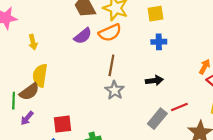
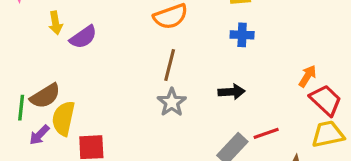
purple semicircle: (83, 36) -> (83, 37), moved
yellow semicircle: (40, 75) -> (63, 118), moved

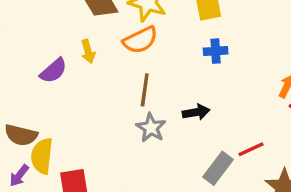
yellow arrow: (56, 23) -> (88, 51), moved
black arrow: (232, 92) -> (196, 112), moved
brown semicircle: (45, 96) -> (21, 135), turned 52

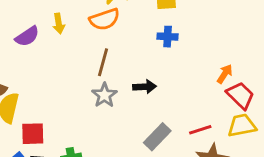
red line: (251, 149) -> (200, 130), moved

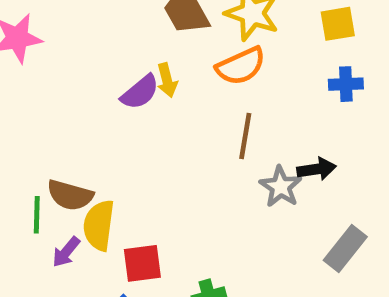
purple semicircle: (27, 36) -> (140, 92), moved
gray star: (104, 95) -> (281, 187), moved

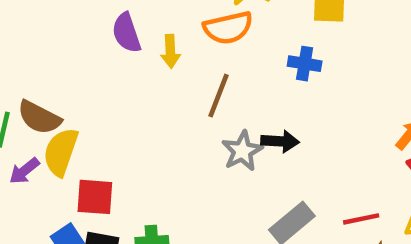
yellow arrow: (167, 80) -> (170, 51), moved
blue cross: (346, 84) -> (305, 64), moved
purple semicircle: (140, 92) -> (127, 33), turned 99

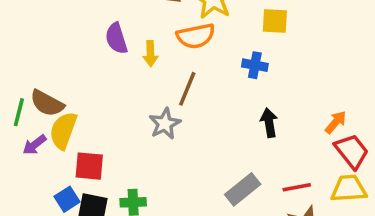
black arrow: (280, 141) -> (269, 123), moved, turned -104
gray star: (242, 151) -> (165, 124), moved

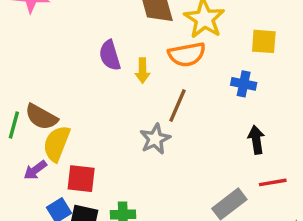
purple arrow: (34, 145) -> (35, 170), moved
red line: (297, 187) -> (273, 182), moved

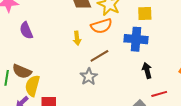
purple semicircle: (110, 55) -> (26, 30), moved
blue cross: (244, 84) -> (136, 39), size x1.6
brown line: (177, 105) -> (99, 56), turned 42

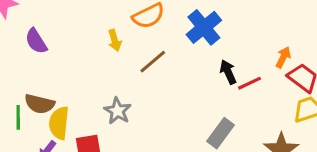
blue cross: (136, 39) -> (204, 27), turned -35
gray star: (89, 77) -> (117, 111), moved
red line: (159, 94) -> (250, 83), moved

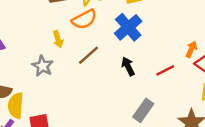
black arrow: (228, 72) -> (128, 66), moved
gray star: (117, 111) -> (43, 66), moved

